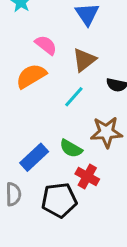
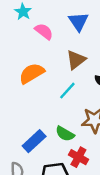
pink semicircle: (46, 45) -> (44, 31), moved

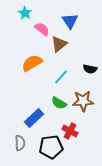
brown triangle: (76, 60) -> (59, 44), moved
green semicircle: (65, 134) -> (59, 103), moved

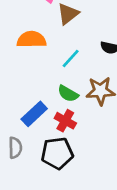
orange semicircle: (32, 63) -> (31, 40), turned 30
red cross: (70, 131) -> (65, 121), moved

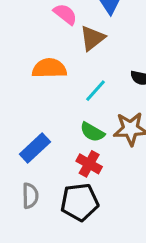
blue rectangle: (34, 114) -> (35, 148), moved

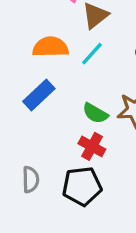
cyan line: (96, 91) -> (92, 54), moved
blue rectangle: (35, 148) -> (39, 95), moved

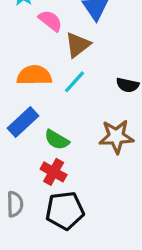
green semicircle: (95, 113) -> (57, 140), moved
red cross: (92, 146) -> (54, 172), moved

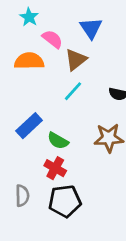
orange semicircle: (34, 75) -> (29, 61), moved

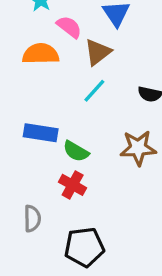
blue rectangle: (29, 126) -> (41, 133), turned 52
black pentagon: (65, 201) -> (84, 247), moved

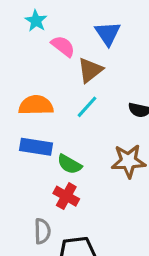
orange semicircle: (41, 54) -> (36, 105), moved
gray semicircle: (32, 218) -> (42, 231), moved

